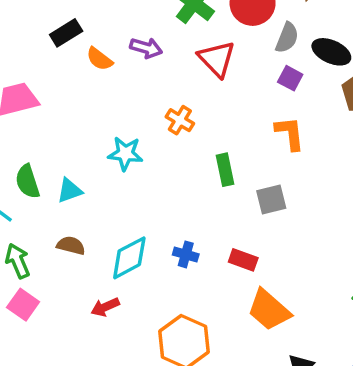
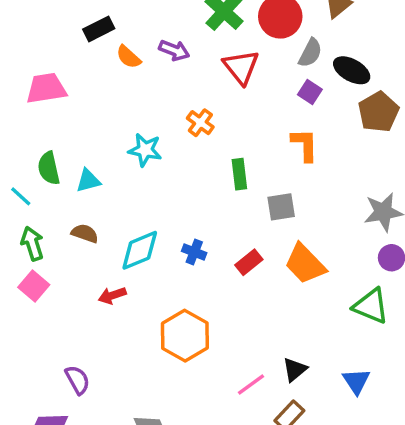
red rectangle: (243, 260) -> (249, 262), turned -64
orange trapezoid: (269, 310) -> (305, 264), moved

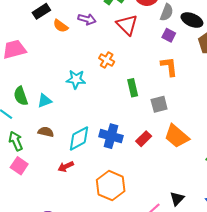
blue cross: (194, 252) -> (111, 136), size x1.6

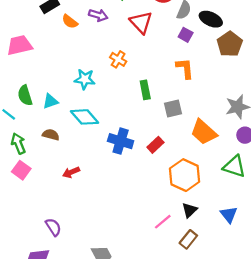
orange trapezoid: (177, 136) -> (204, 132), moved
cyan diamond: (79, 138) -> (84, 117), moved, turned 76
orange hexagon: (111, 186) -> (185, 175), moved

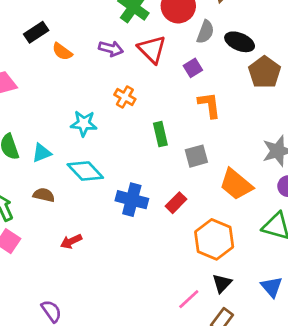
purple arrow: (98, 15) -> (111, 49), moved
purple square: (186, 35) -> (193, 68), moved, turned 32

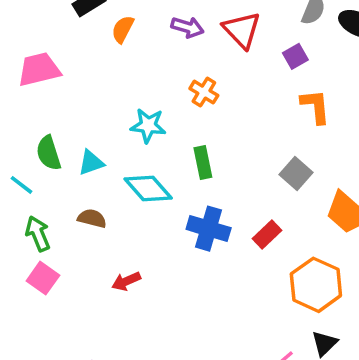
orange semicircle: (62, 52) -> (123, 29), turned 80
green rectangle: (160, 134) -> (203, 162), moved
gray square: (196, 156) -> (296, 173), turned -35

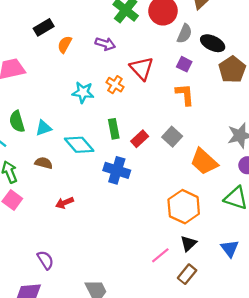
red triangle: (242, 30) -> (142, 68), moved
purple square: (295, 56) -> (184, 64), moved, turned -35
cyan star: (148, 125) -> (83, 92), moved
red rectangle: (267, 235) -> (140, 139), moved

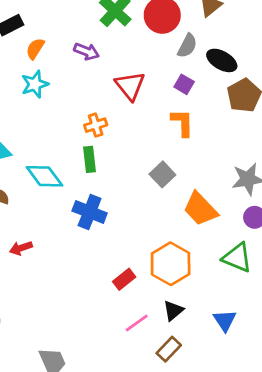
orange cross: (115, 85) -> (96, 125), moved, turned 36
cyan star: (83, 92) -> (35, 84), moved, turned -30
red rectangle: (140, 139) -> (124, 279), moved

